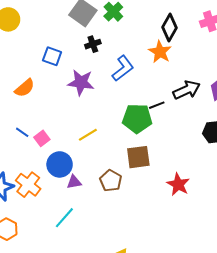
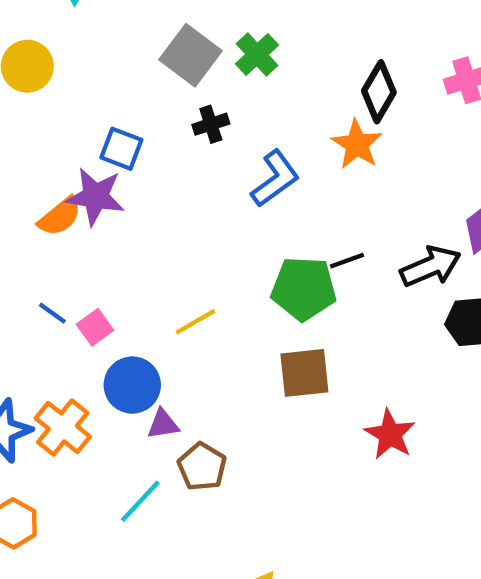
purple star: (81, 82) -> (96, 197), moved
black arrow: (187, 90) -> (431, 266), moved
brown pentagon: (111, 181) -> (202, 467), moved

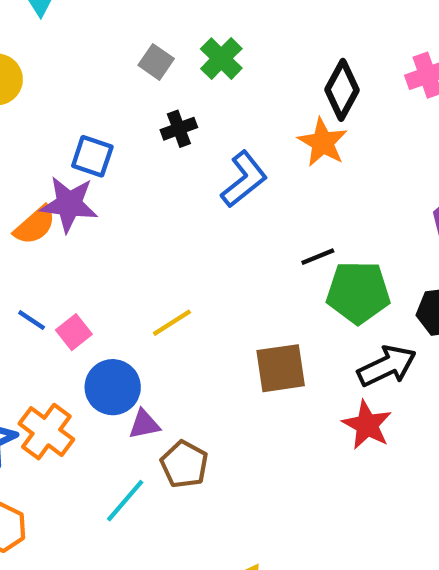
gray square: (190, 55) -> (156, 62), size x0.6
black arrow: (431, 266) -> (387, 366), moved
green pentagon: (304, 289) -> (358, 292), moved

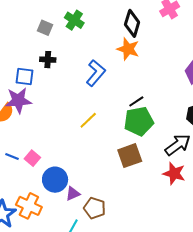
black cross: (179, 129) -> (48, 60), moved, turned 35
green pentagon: (358, 292) -> (139, 121), moved
yellow line: (172, 323) -> (88, 120), moved

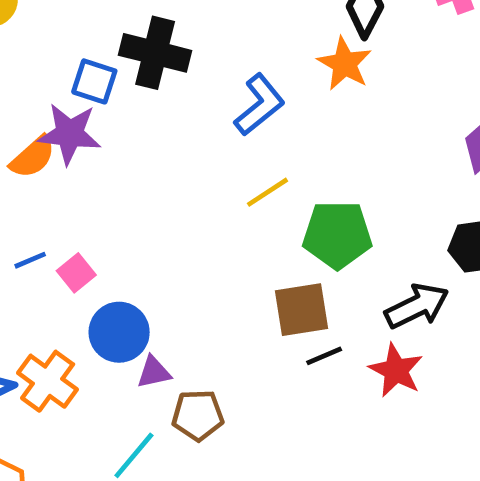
black cross: (48, 60) -> (155, 53), size x1.8
black line: (136, 101) -> (324, 356), moved
yellow line: (88, 120) -> (267, 192), moved
blue line: (12, 157) -> (30, 260), turned -56
brown pentagon: (95, 208) -> (198, 415), turned -30

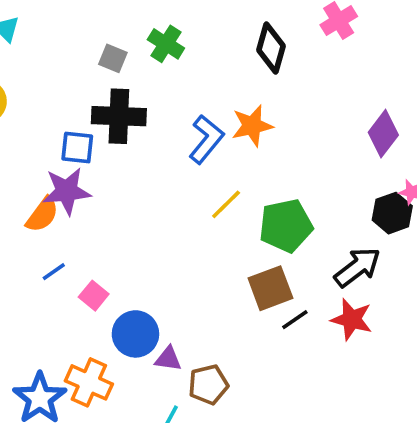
orange star: (345, 64) -> (252, 126), moved, turned -30
blue line: (30, 260) -> (54, 272), moved
purple triangle: (154, 372) -> (168, 359), turned 32

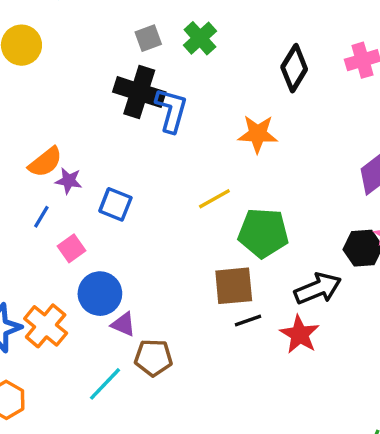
gray square: (113, 58) -> (148, 38), turned 32
blue L-shape: (206, 139) -> (171, 110), moved, turned -39
blue square: (77, 148) -> (115, 204), moved
purple star: (67, 191) -> (69, 181), moved, size x0.6
blue line: (54, 272) -> (41, 217), turned -40

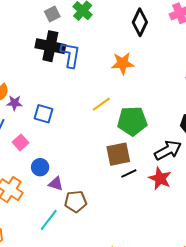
blue circle: (100, 294) -> (40, 167), size x0.7

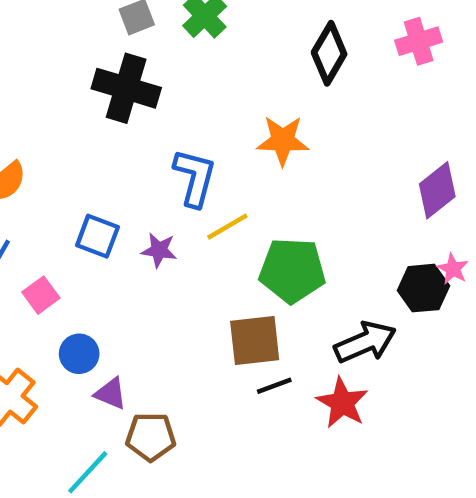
blue L-shape: (70, 55) -> (195, 178), moved
purple star: (14, 103) -> (159, 250), moved

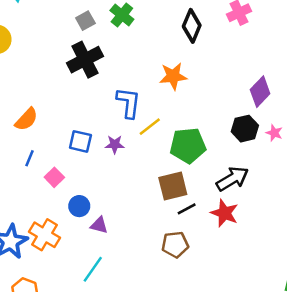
black cross: (126, 88) -> (85, 60), turned -36
black hexagon: (423, 288) -> (245, 129), moved
brown pentagon: (151, 437) -> (175, 245), moved

